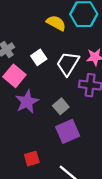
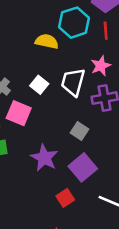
purple star: (27, 102) -> (44, 158), moved
purple square: (68, 131) -> (83, 167), moved

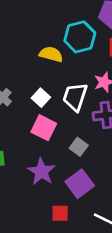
pink square: (19, 113) -> (44, 128), moved
red square: (65, 198) -> (60, 213), turned 30

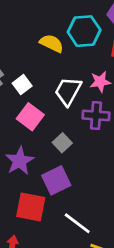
white square: (41, 98) -> (22, 85), moved
red square: (60, 213) -> (31, 207), size x1.6

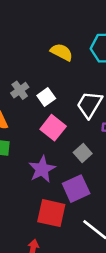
yellow semicircle: (52, 43) -> (62, 52), moved

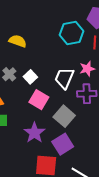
yellow semicircle: (62, 52) -> (18, 41), moved
gray square: (83, 153) -> (64, 116), size x1.5

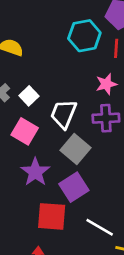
white trapezoid: (64, 78) -> (64, 114), moved
pink square: (39, 100) -> (25, 131), moved

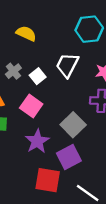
white trapezoid: (64, 114) -> (67, 65), moved

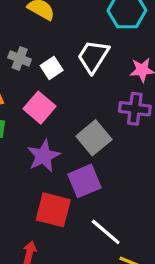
gray cross: (13, 71) -> (20, 58), turned -35

